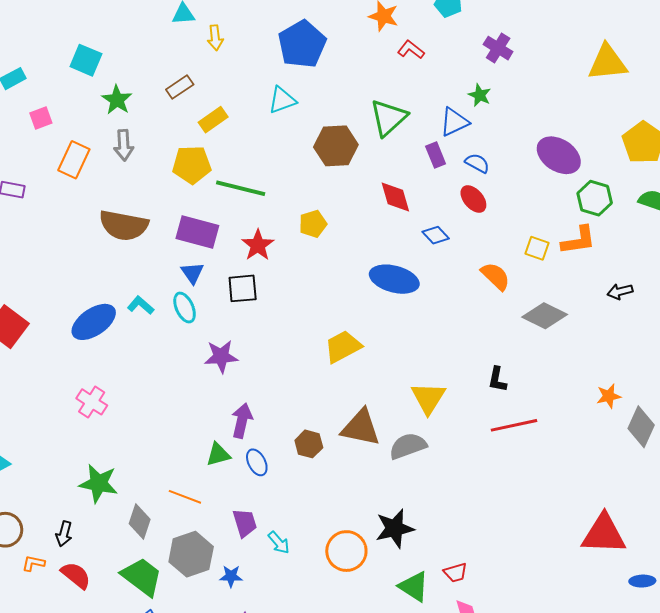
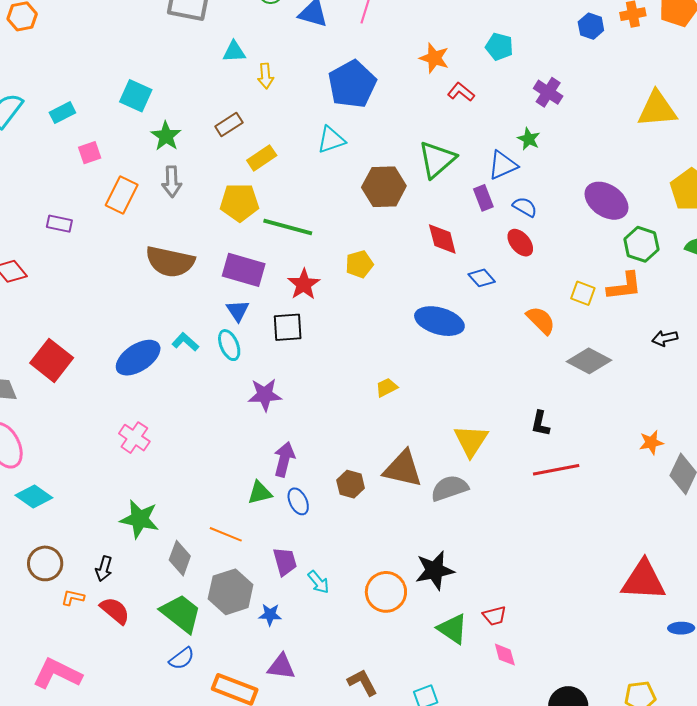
yellow trapezoid: (343, 347) -> (387, 387), size x0.6

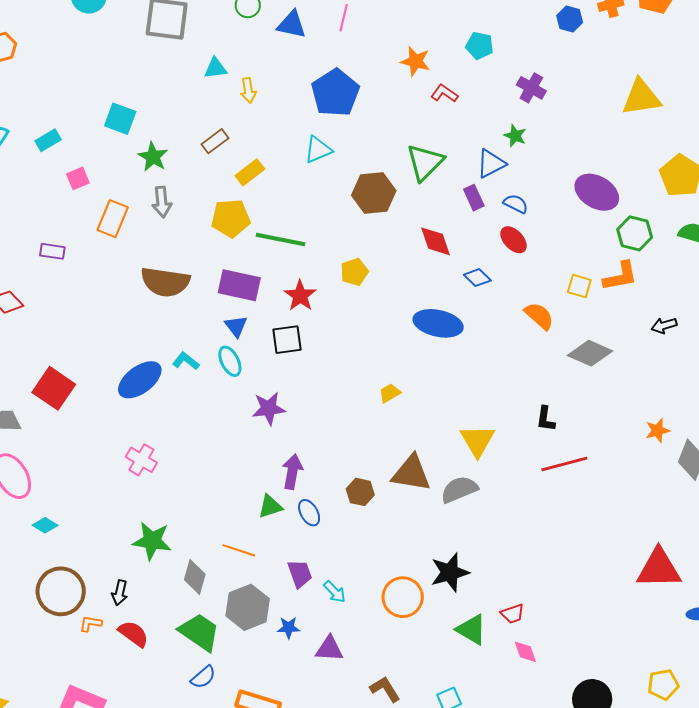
cyan diamond: (34, 497) -> (45, 525), size x0.7
brown circle: (45, 563) -> (61, 591), size x1.4
purple triangle: (281, 667) -> (329, 649), moved

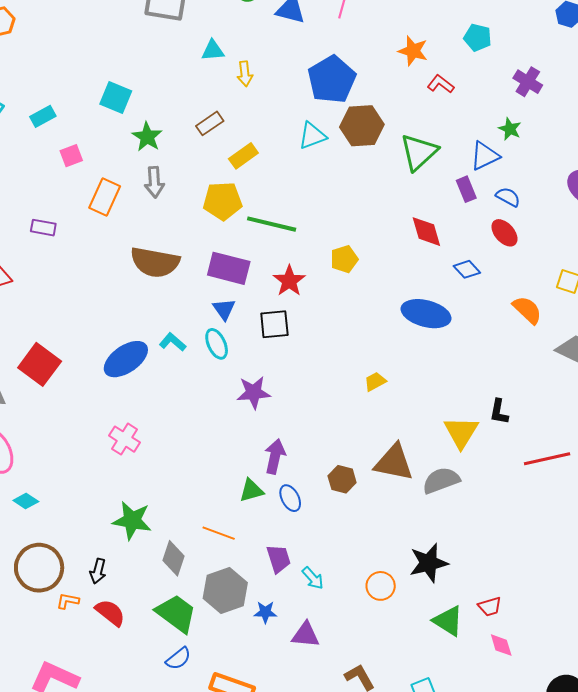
brown hexagon: (374, 193) -> (362, 126), moved
black L-shape: (546, 419) -> (499, 412), moved
orange circle: (403, 597) -> (381, 586), size x0.7

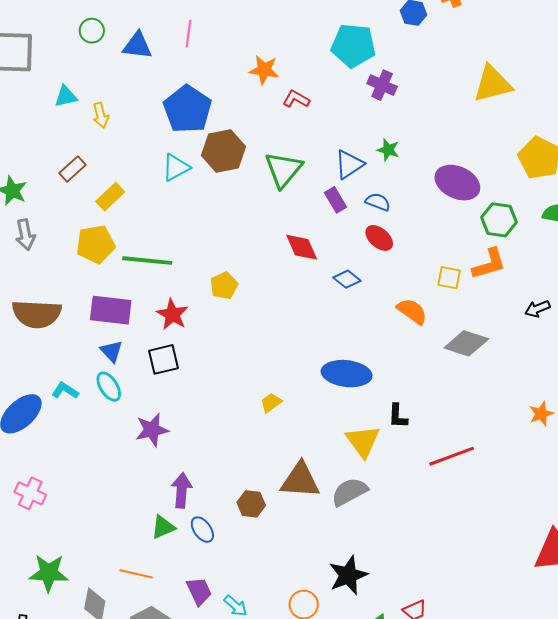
cyan pentagon: (478, 38) -> (353, 46), moved, size x1.6
green star: (510, 129) -> (388, 150), moved
blue ellipse: (426, 314) -> (347, 374), moved

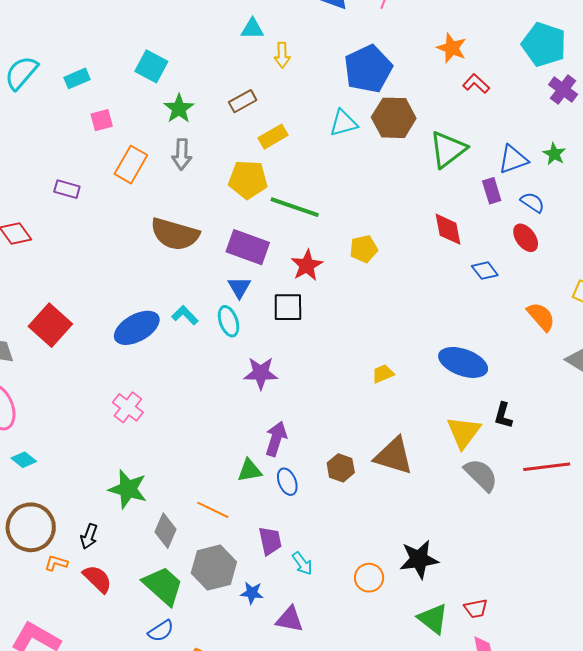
gray semicircle: (350, 492) -> (481, 475), moved, turned 60

